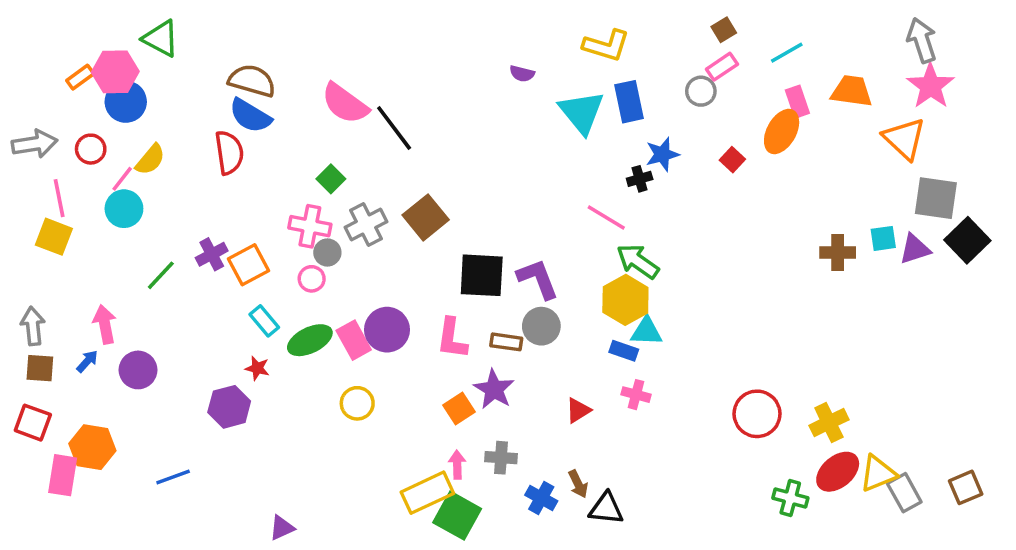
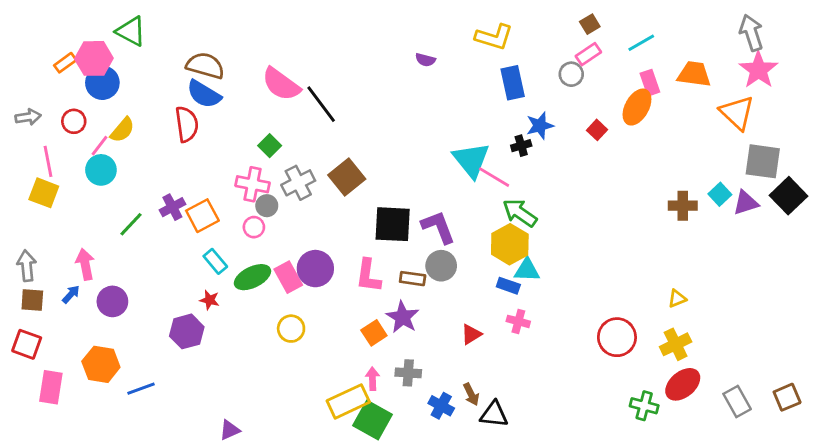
cyan triangle: (582, 112) -> (471, 160), moved
gray arrow: (35, 144) -> (28, 117), size x0.7
cyan square: (883, 238) -> (720, 194), turned -35
orange hexagon: (92, 447) -> (101, 364), moved
yellow triangle: (878, 473) -> (677, 299), moved, size x0.6

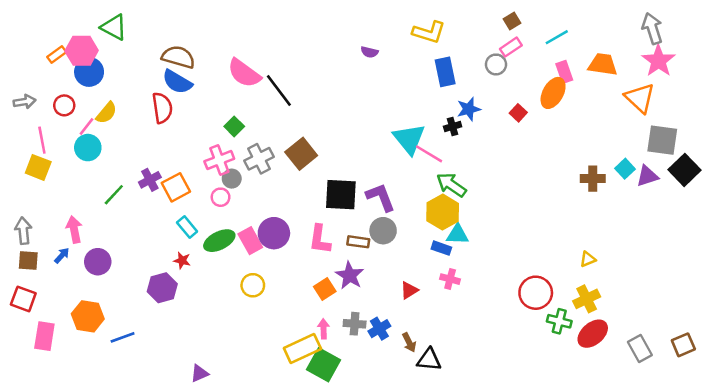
pink cross: (252, 184) -> (219, 160), turned -32
blue cross: (441, 406) -> (379, 329), moved, turned 30
green cross: (644, 406) -> (559, 321), moved

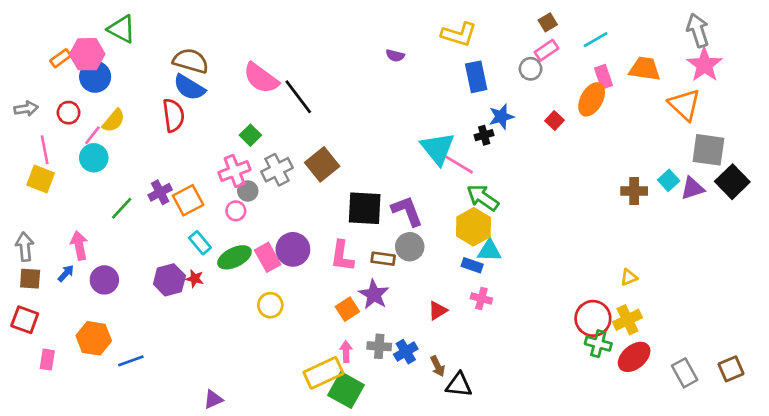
purple hexagon: (162, 288) -> (169, 280), moved
red circle: (536, 293) -> (593, 318), moved
pink rectangle: (44, 336) -> (47, 360), size x0.7

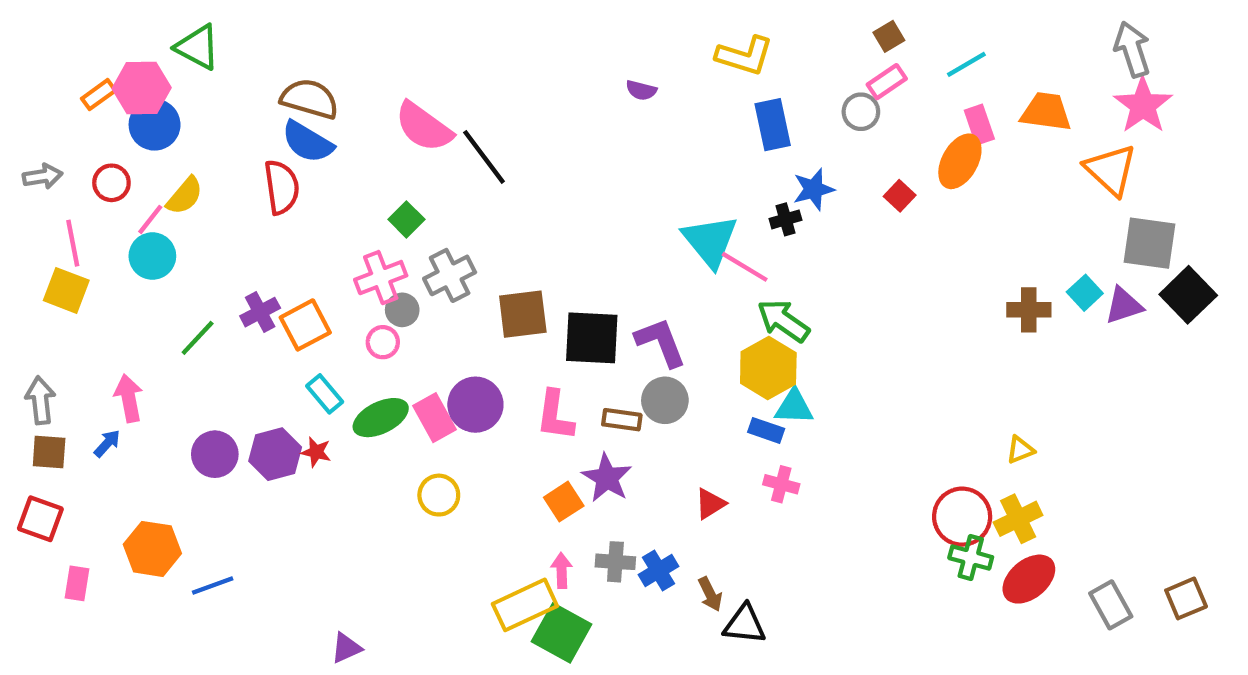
brown square: (322, 164) -> (523, 314), moved, turned 32
purple circle: (104, 280) -> (215, 454), moved

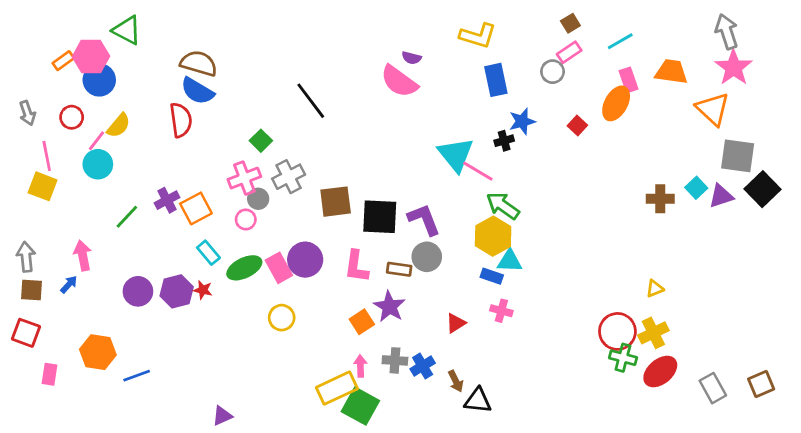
pink semicircle: (424, 127) -> (399, 81), moved
gray arrow: (43, 176) -> (27, 113), turned 80

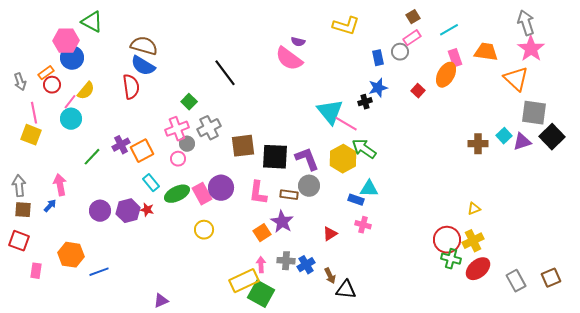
orange rectangle: (63, 61) -> (46, 73), moved
blue rectangle: (496, 80) -> (378, 58), moved, size x0.7
yellow hexagon: (493, 236) -> (343, 159), moved

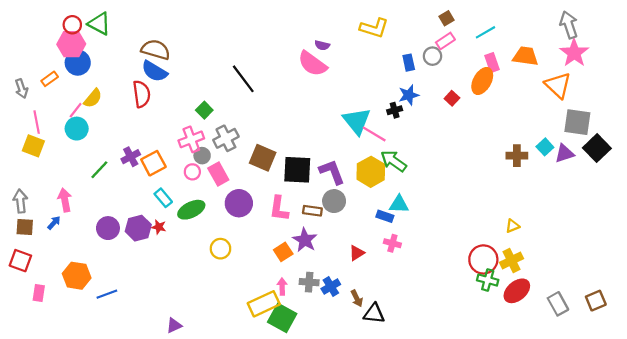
red circle: (52, 85) -> (72, 25), moved
brown square: (243, 146) -> (263, 158), turned 30
pink rectangle: (202, 194) -> (218, 174), moved

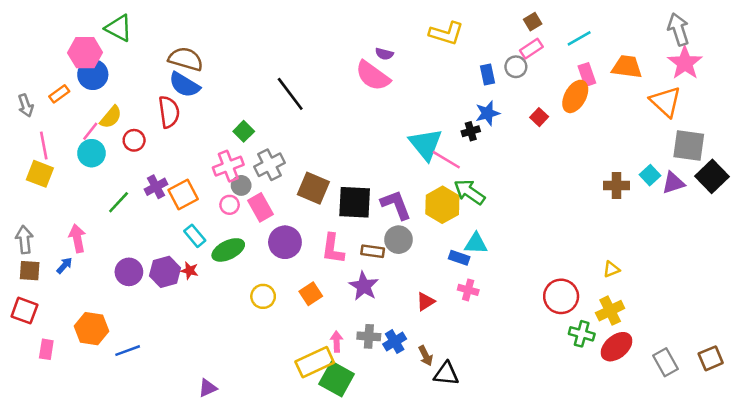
red circle: (72, 25) -> (134, 140), moved
orange square: (283, 252) -> (311, 294), moved
red circle: (483, 259) -> (561, 296), moved

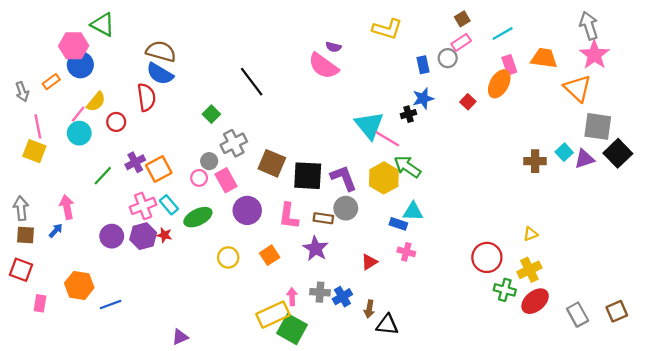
pink cross: (228, 166) -> (143, 206), moved
brown arrow: (426, 356) -> (369, 309), turned 36

